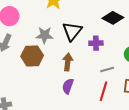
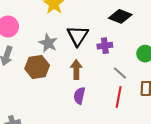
gray star: (45, 35) -> (48, 43), turned 30
gray line: (107, 69) -> (120, 73), turned 64

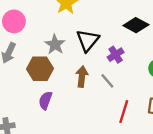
purple cross: (105, 46) -> (116, 55), turned -32
gray line: (120, 73) -> (107, 81), moved
purple semicircle: (79, 96) -> (45, 100), moved

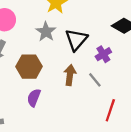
gray star: (55, 45) -> (46, 32), moved

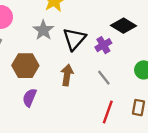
purple cross: (103, 54) -> (103, 45), moved
gray line: (95, 80) -> (104, 78), moved

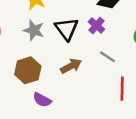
brown arrow: (67, 75) -> (71, 66), turned 72
purple semicircle: (30, 98) -> (42, 100), turned -66

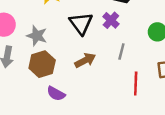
gray star: (34, 30) -> (37, 36), moved
gray line: (107, 57) -> (121, 52), turned 70

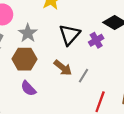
gray line: (121, 52) -> (84, 76), moved
brown arrow: (85, 60) -> (63, 68), turned 48

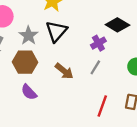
black triangle: (70, 35) -> (56, 31), moved
gray line: (84, 76) -> (95, 67), moved

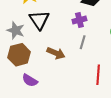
purple cross: (98, 43) -> (79, 20), turned 32

